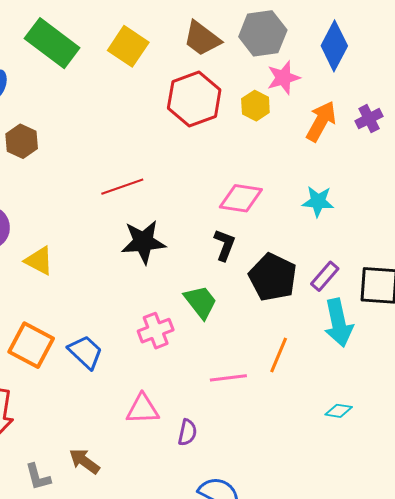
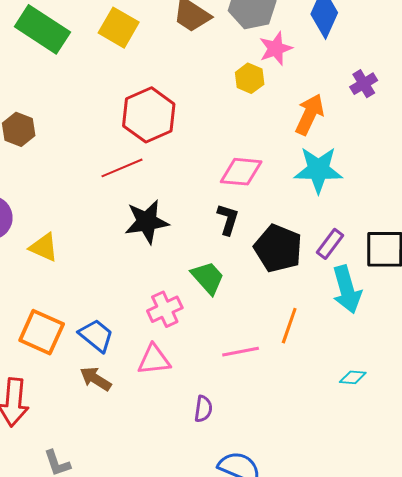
red hexagon: (194, 99) -> (149, 115), moved
orange arrow: (321, 121) -> (310, 114), moved
cyan star: (318, 201) -> (318, 170), size x1.5
pink triangle: (142, 409) -> (154, 360), moved
brown arrow: (84, 461) -> (96, 379), moved

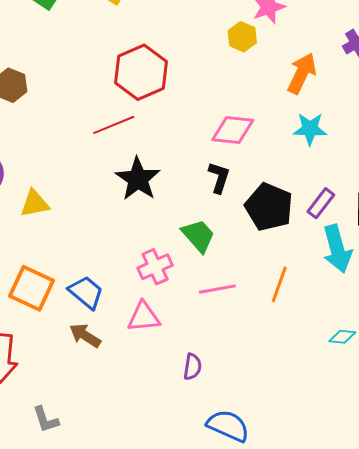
cyan star: (318, 170) -> (310, 129), size x0.7
black star: (147, 222) -> (138, 179), turned -30
yellow triangle: (44, 247) -> (35, 204), turned -36
pink line: (241, 352) -> (217, 289), moved

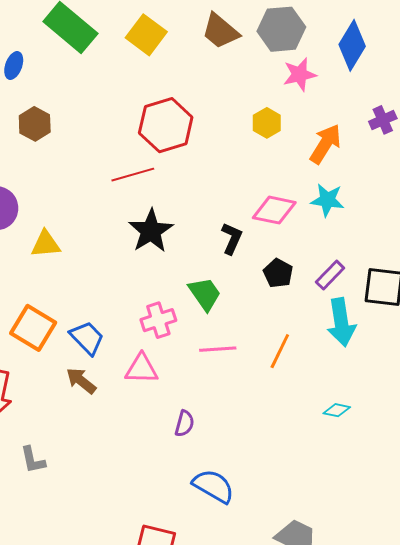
yellow hexagon: (242, 37) -> (267, 123), moved
pink diamond: (233, 130) -> (274, 210), moved
black pentagon: (269, 207) -> (278, 273), size x0.6

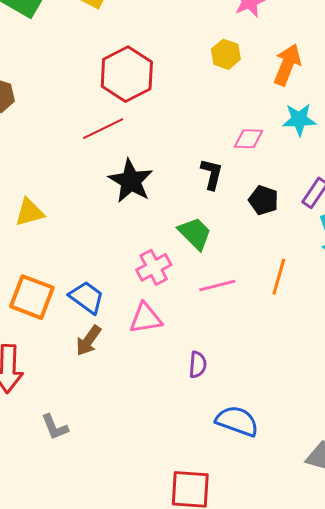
pink diamond: (274, 210) -> (249, 139), size x0.7
brown arrow: (81, 381) -> (88, 341), turned -84

